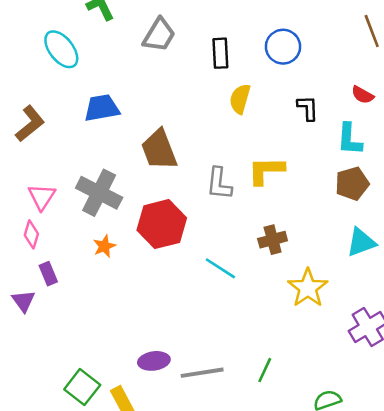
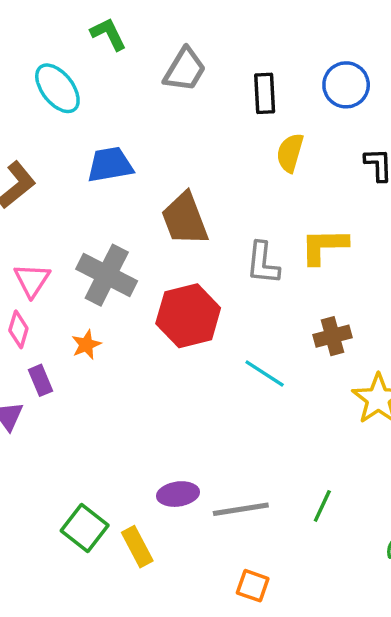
orange star: (104, 246) -> (86, 345), moved

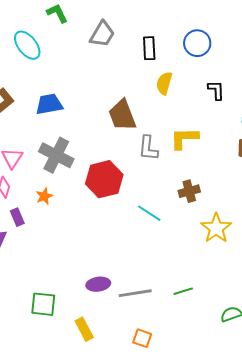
blue trapezoid: (110, 165) -> (49, 104), moved
brown trapezoid: (185, 219) -> (122, 115), moved
green line: (322, 506) -> (183, 291), turned 48
green square: (85, 528) -> (43, 304), turned -32
yellow rectangle: (137, 547) -> (84, 329), moved

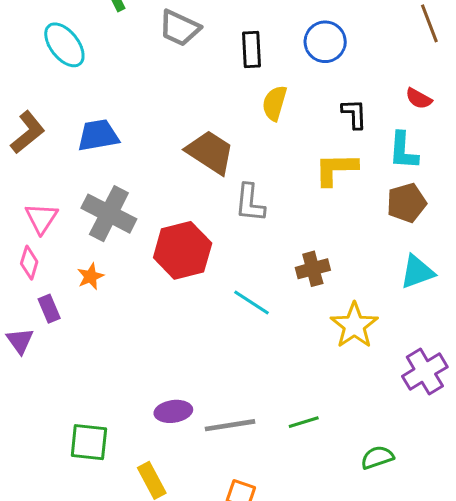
gray trapezoid: (102, 34) -> (179, 28), turned 84
brown trapezoid: (122, 115) -> (210, 152), turned 144
yellow L-shape: (184, 138) -> (336, 169), moved

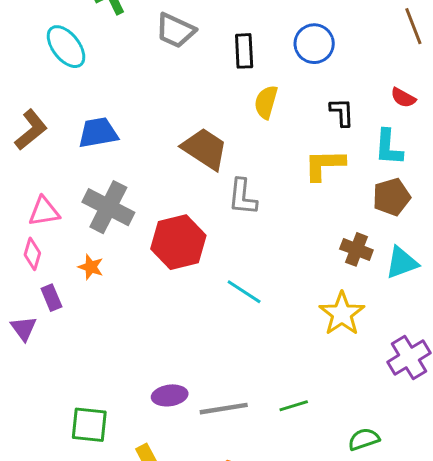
pink triangle: (41, 218) -> (44, 212), turned 48
brown cross: (313, 269) -> (356, 249), moved, turned 36
orange star: (90, 276) -> (91, 267), turned -30

